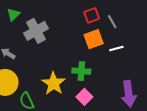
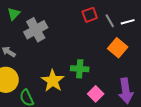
orange square: (94, 39) -> (118, 48), moved, turned -30
white line: (116, 48) -> (128, 22), moved
pink square: (84, 97) -> (96, 94), moved

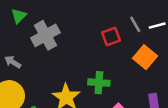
red square: (90, 15) -> (111, 36), moved

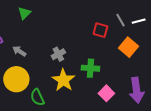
gray cross: (46, 35) -> (58, 54), moved, size x0.6
red square: (111, 36) -> (100, 30), turned 35

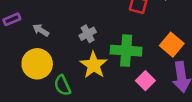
orange square: (129, 47) -> (172, 45), moved
green cross: (90, 68) -> (126, 51), size x1.4

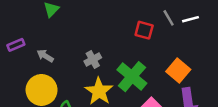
green cross: (126, 51) -> (132, 77), turned 36

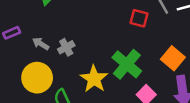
gray cross: (93, 59) -> (66, 47), moved

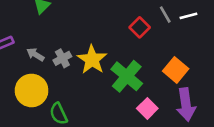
red square: (139, 18) -> (140, 27), turned 30
yellow star: (94, 79) -> (92, 60), moved

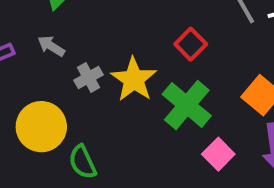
red square: (140, 27) -> (191, 44), moved
gray arrow: (35, 54) -> (51, 46), moved

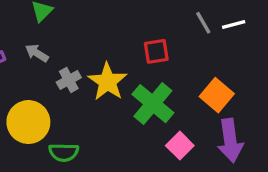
red square: (191, 44) -> (156, 51), turned 36
green semicircle: (83, 162) -> (64, 152), turned -64

